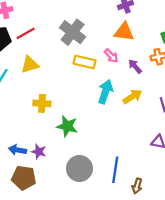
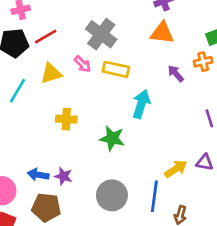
pink arrow: (111, 56) -> (83, 64), moved
yellow arrow: (132, 97) -> (176, 169), moved
green star: (67, 126) -> (112, 138), moved

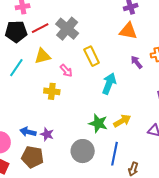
gray cross: (101, 34) -> (67, 29), moved
pink arrow: (83, 64) -> (66, 71), moved
yellow rectangle: (116, 69) -> (92, 56), turned 48
green star: (112, 138) -> (98, 123), moved
yellow arrow: (176, 169) -> (122, 121), moved

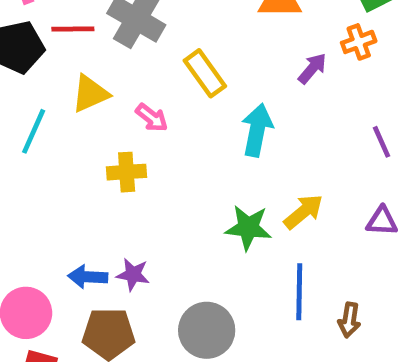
red line: (40, 28) -> (73, 29), turned 36
purple arrow: (136, 62) -> (312, 68), turned 88
gray circle: (83, 151) -> (207, 330), moved

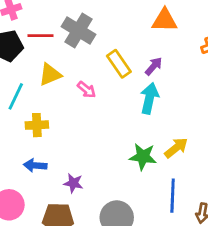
purple arrow: (312, 68) -> (154, 66), moved
yellow cross: (127, 172) -> (37, 125), moved
blue arrow: (88, 277) -> (35, 165), moved

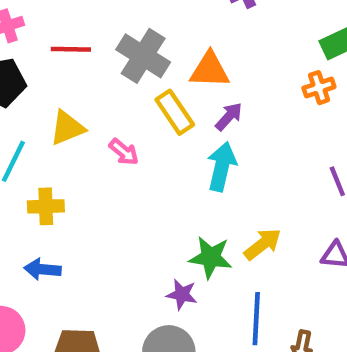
orange triangle: (165, 20) -> (210, 70), moved
gray cross: (79, 30) -> (143, 56), moved
red line: (41, 36) -> (71, 49), moved
purple star: (73, 183) -> (182, 294), moved

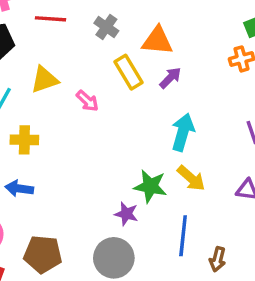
gray cross: (143, 56) -> (106, 27), size x0.6
cyan arrow: (222, 167) -> (183, 132), moved
yellow arrow: (263, 244) -> (191, 178), turned 76

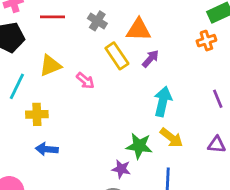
blue arrow: (19, 188) -> (47, 149), moved

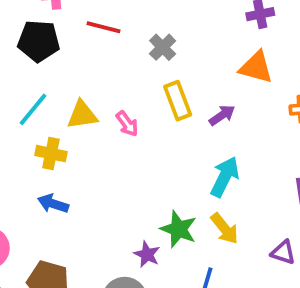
orange triangle: (139, 30) -> (256, 67), moved
yellow triangle: (50, 66) -> (82, 115), moved

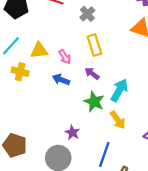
purple arrow: (222, 115) -> (92, 74), moved, turned -112
blue arrow: (53, 204) -> (61, 80), moved
green star: (179, 229) -> (94, 102), moved

